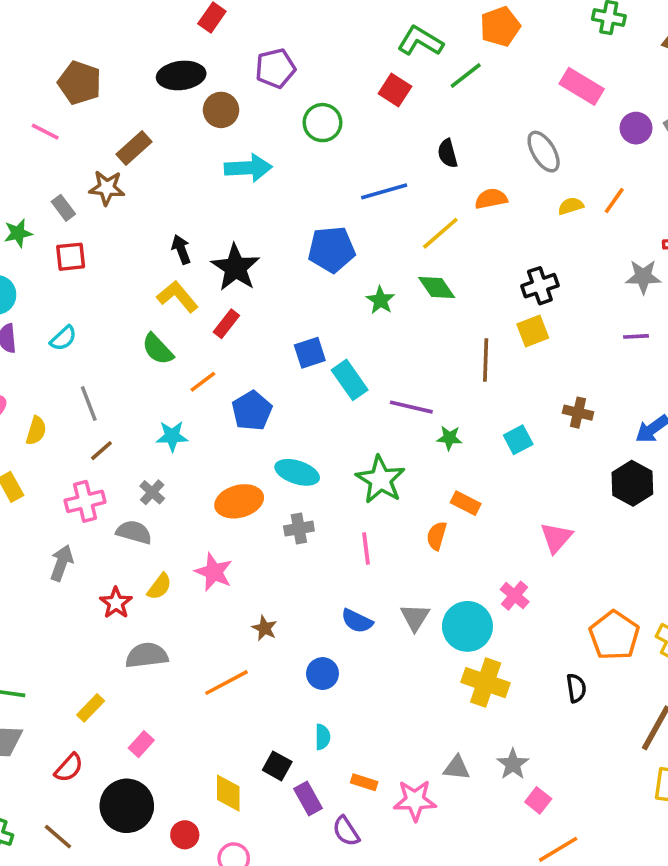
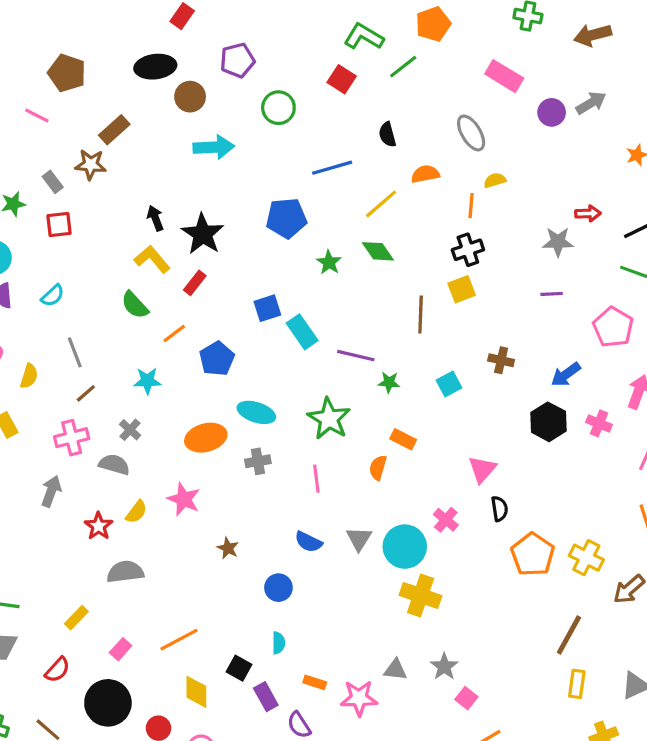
orange line: (614, 201) -> (471, 206), moved, turned -30
orange line: (226, 683) -> (179, 640), moved
black semicircle: (576, 688) -> (499, 509), moved

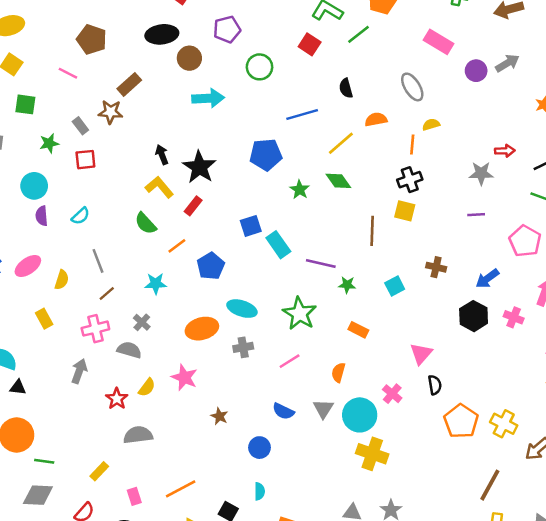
yellow square: (462, 289) -> (405, 211), turned 35
orange semicircle: (378, 468) -> (338, 372), moved
pink line: (316, 479) -> (290, 361), turned 65
pink rectangle: (121, 649) -> (134, 496), turned -60

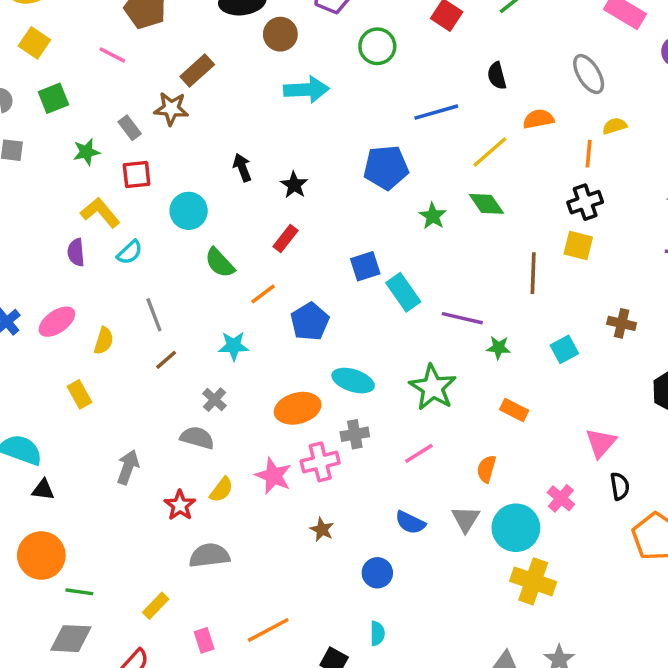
green square: (25, 104) -> (53, 98), turned -30
black star: (199, 167) -> (294, 185), size x0.6
cyan circle: (34, 186) -> (189, 211), moved
yellow L-shape: (159, 187) -> (100, 213), moved
pink cross: (95, 329) -> (320, 462), moved

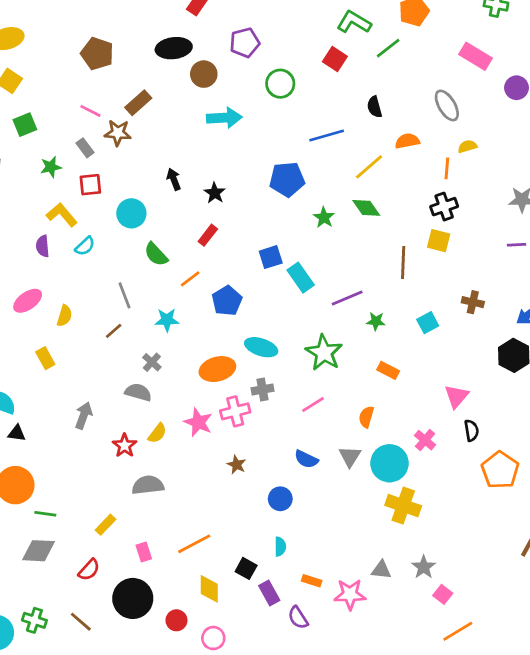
pink line: (112, 55) -> (90, 111), moved
gray line: (154, 315) -> (125, 295), moved
purple line: (462, 318) -> (347, 298), turned -36

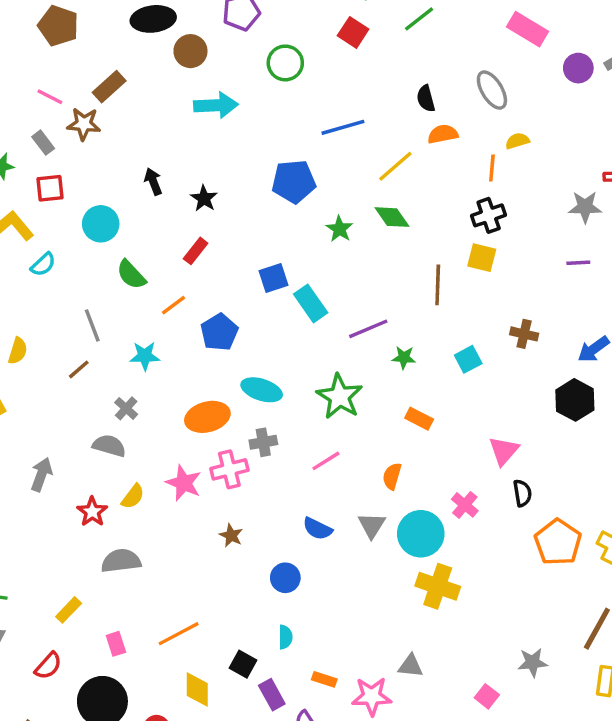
black semicircle: (374, 107) -> (426, 99), moved
gray star: (424, 567) -> (533, 662), moved, turned 30

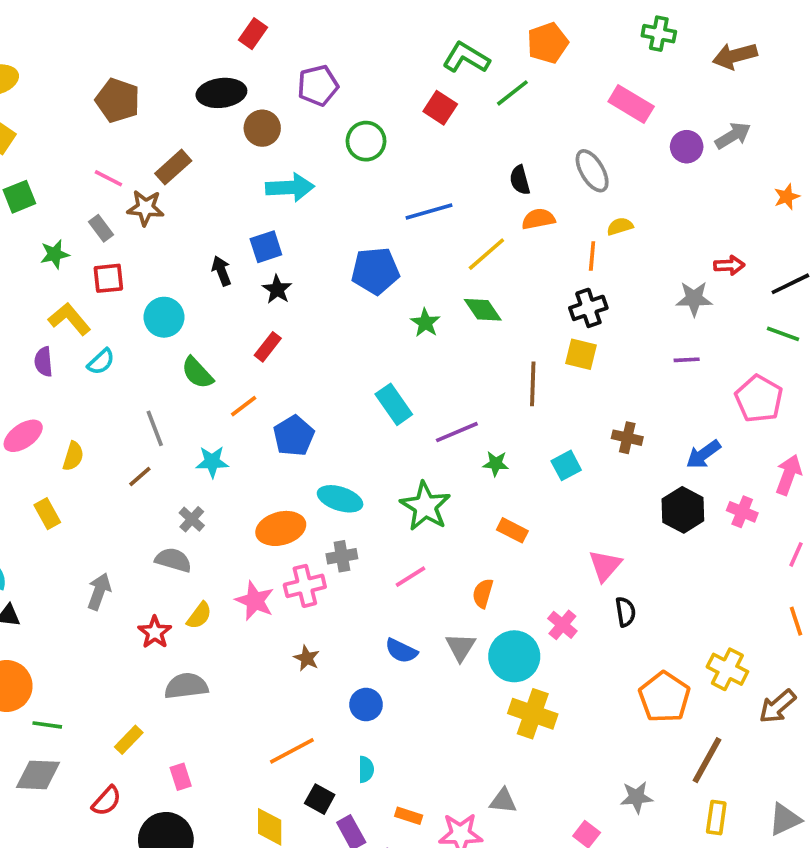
blue square: (273, 278) -> (266, 247), moved
orange pentagon: (558, 542) -> (664, 697), moved
orange line: (179, 634) -> (292, 751), moved

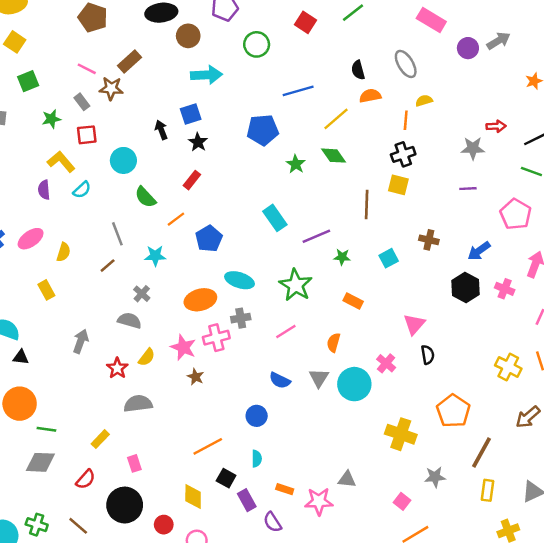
brown star: (307, 658) -> (196, 377), moved
yellow cross: (727, 669) -> (508, 367), moved
yellow cross: (533, 714) -> (401, 434), moved

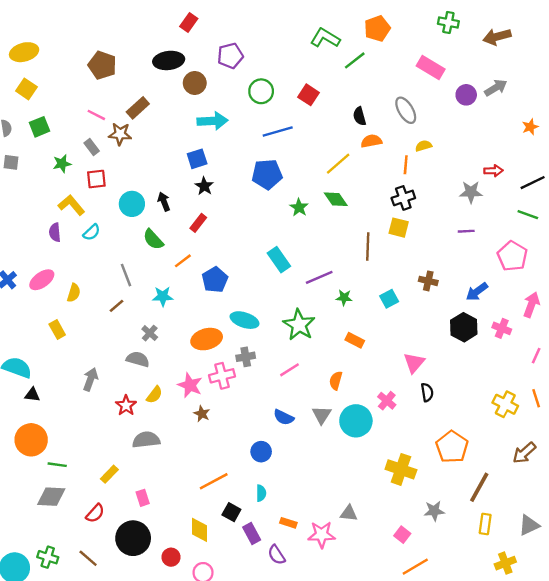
red square: (305, 22) -> (309, 95), moved
blue line: (298, 91) -> (278, 132), moved
black arrow: (161, 130) -> (164, 202), moved

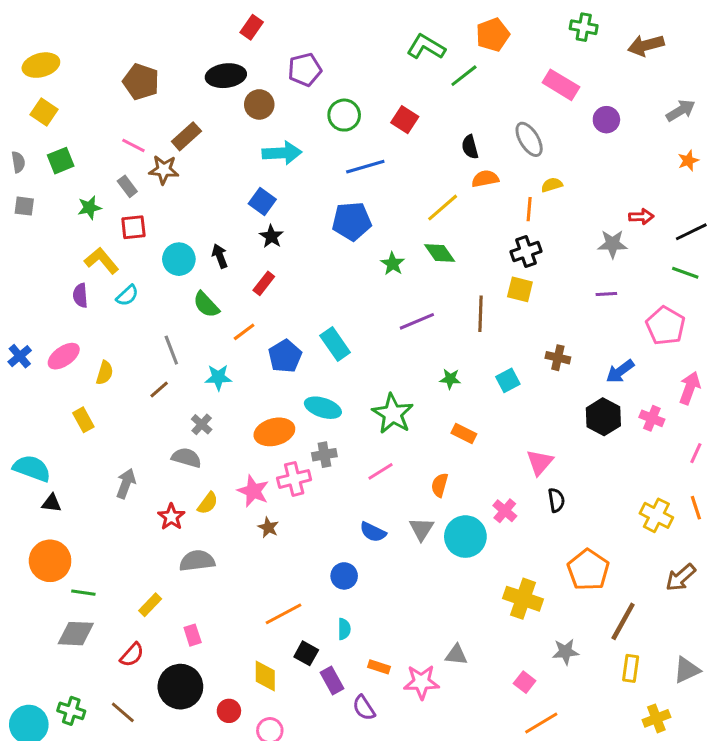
gray arrow: (496, 88) -> (681, 111), moved
blue square: (197, 159) -> (262, 201), turned -36
cyan rectangle: (279, 260) -> (335, 344), moved
purple line: (319, 277) -> (417, 321), moved

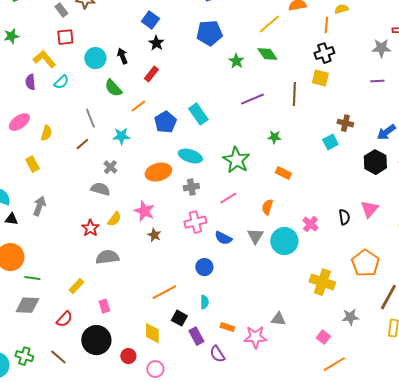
green star: (89, 208) -> (11, 36), moved
cyan square: (508, 380) -> (330, 142), moved
pink triangle: (540, 462) -> (369, 209), moved
pink cross: (294, 479) -> (195, 222), moved
gray arrow: (126, 483) -> (39, 206), moved

